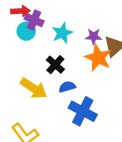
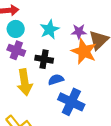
purple cross: (34, 20) -> (16, 50), moved
black cross: (55, 65) -> (44, 59), turned -30
yellow arrow: (34, 88) -> (25, 82), turned 50

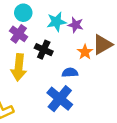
purple star: (79, 32) -> (76, 25), moved
orange star: (84, 51) -> (85, 52), size x0.6
blue semicircle: (56, 80) -> (70, 73), moved

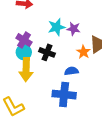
cyan circle: (23, 13) -> (24, 52), moved
blue cross: (60, 99) -> (64, 95), turned -30

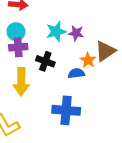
purple cross: (24, 40) -> (18, 47), turned -35
cyan circle: (24, 52) -> (16, 32), moved
blue semicircle: (71, 71) -> (76, 73), moved

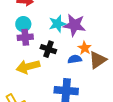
purple star: (76, 33) -> (74, 25), size x1.6
brown triangle: (105, 51) -> (98, 60), moved
yellow arrow: (21, 82) -> (28, 67), turned 75

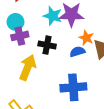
cyan star: (57, 24) -> (53, 16), turned -30
yellow arrow: (28, 67) -> (28, 67), turned 135

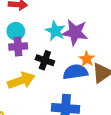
blue semicircle: (77, 52) -> (75, 72), size x1.5
yellow arrow: (28, 67) -> (21, 80), turned 40

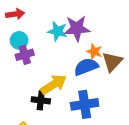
black cross: (45, 60) -> (41, 100), moved
yellow arrow: (21, 80) -> (54, 84), moved

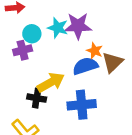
cyan circle: (19, 40) -> (32, 34), moved

